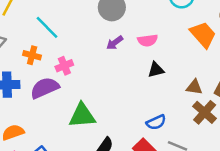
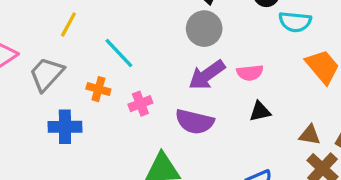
purple arrow: (115, 43) -> (207, 75), size x1.6
purple semicircle: (45, 88) -> (195, 122), moved, turned -144

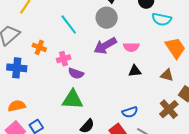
cyan line: (119, 53) -> (69, 25), moved
purple semicircle: (195, 122) -> (76, 73), moved, size x0.7
brown triangle: (310, 135) -> (167, 75), moved

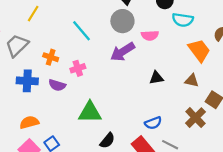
pink semicircle: (131, 47) -> (150, 35), moved
purple semicircle: (76, 73) -> (57, 85), moved

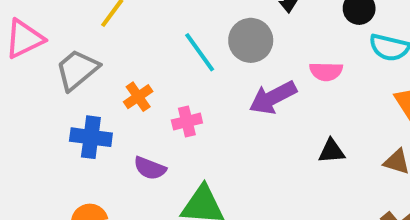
gray circle: (122, 21) -> (251, 40), moved
orange cross: (51, 57) -> (138, 97), turned 32
purple semicircle: (57, 85) -> (150, 168), moved

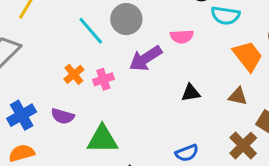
orange cross: (138, 97) -> (74, 74), moved
pink cross: (187, 122) -> (103, 79), moved
blue cross: (91, 137) -> (22, 115), moved, turned -32

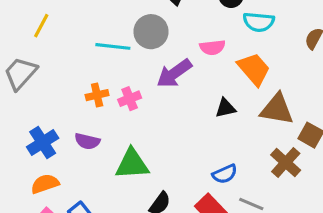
cyan line: (91, 31) -> (113, 46), turned -40
orange trapezoid: (248, 56) -> (254, 69), moved
orange cross: (74, 74) -> (97, 95), turned 30
brown triangle: (238, 96) -> (277, 109), size x1.6

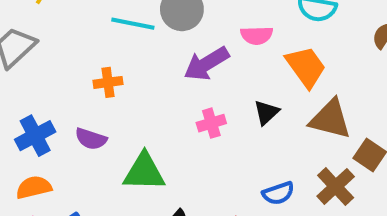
pink cross: (130, 99) -> (211, 123), moved
black triangle: (225, 108) -> (266, 112), turned -35
blue semicircle: (225, 174) -> (278, 193), moved

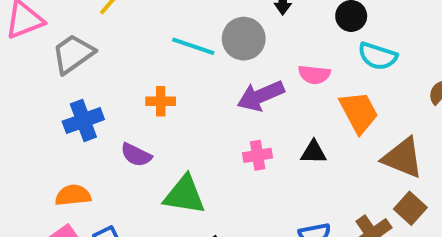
black triangle: (266, 112) -> (314, 152), turned 36
brown triangle: (330, 119) -> (403, 158), moved
blue cross: (35, 136) -> (83, 120), moved

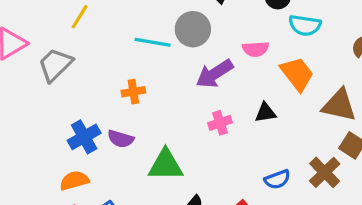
blue cross: (83, 120) -> (84, 137), moved

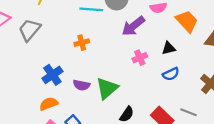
purple semicircle: (121, 139) -> (81, 85), moved
green triangle: (166, 165) -> (107, 88), turned -35
blue semicircle: (277, 179) -> (171, 74), moved

